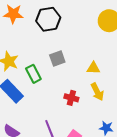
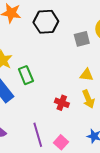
gray square: (57, 59) -> (82, 39), moved

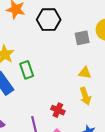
red cross: (62, 103) -> (58, 110), moved

